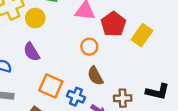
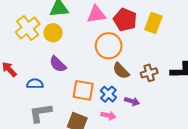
orange circle: (89, 47) -> (109, 46), size x1.6
blue cross: (76, 97) -> (108, 94), turned 35
brown cross: (123, 98) -> (149, 73), moved

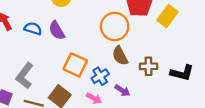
blue semicircle: (35, 84) -> (33, 29), moved
gray L-shape: (40, 113) -> (25, 76), turned -60

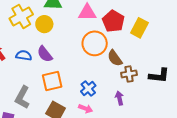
brown semicircle: (120, 56) -> (115, 58), moved
orange square: (75, 65) -> (52, 81), moved, turned -30
purple arrow: (122, 90) -> (119, 98), moved, turned -128

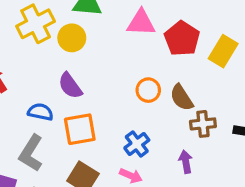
orange circle: (95, 43) -> (148, 90), moved, size x0.6
blue semicircle: (24, 55) -> (40, 112), moved

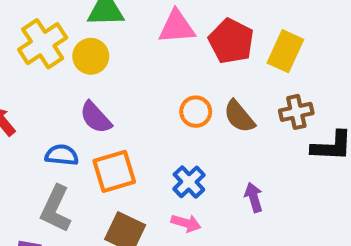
brown cross: (203, 124) -> (296, 112), moved

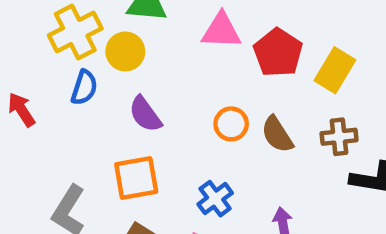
purple semicircle: (96, 117) -> (145, 114), moved
blue semicircle: (62, 155) -> (84, 88), moved, turned 96

